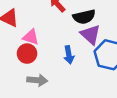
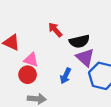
blue arrow: (69, 55) -> (66, 76), turned 35

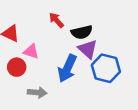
red circle: (28, 75) -> (17, 67), moved
blue arrow: (66, 76) -> (67, 68), size x1.6

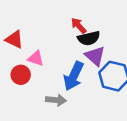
red arrow: (56, 20) -> (79, 26), moved
gray arrow: (37, 92) -> (56, 100), moved

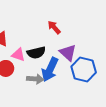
black semicircle: (89, 38) -> (36, 53), moved
gray arrow: (56, 100) -> (35, 79), moved

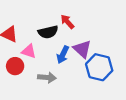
black semicircle: (36, 53) -> (48, 32), moved
blue arrow: (50, 69) -> (63, 55), moved, size x0.7

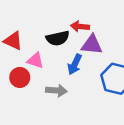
red arrow: (67, 22) -> (80, 26), turned -42
purple triangle: (82, 49) -> (92, 45), moved, turned -36

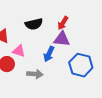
red arrow: (80, 26) -> (63, 23), moved, turned -64
black semicircle: (58, 38) -> (34, 24), moved

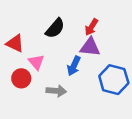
black semicircle: (34, 24) -> (55, 28), turned -36
pink triangle: (19, 51) -> (36, 62), turned 32

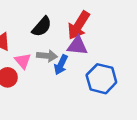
red arrow: (91, 27) -> (79, 25), size x1.6
gray arrow: (56, 91) -> (47, 56), moved

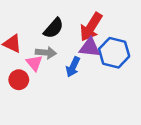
gray arrow: (47, 56) -> (46, 53), moved
blue hexagon: (101, 79) -> (114, 53), moved

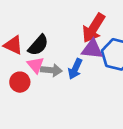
black semicircle: (54, 28) -> (38, 45), moved
gray arrow: (46, 53) -> (51, 70), moved

